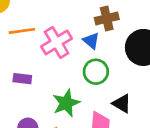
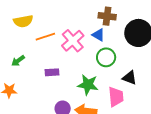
brown cross: (107, 18) -> (107, 16), turned 30
green star: (66, 103) -> (88, 85), turned -30

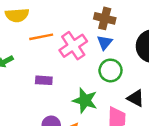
brown cross: (107, 16) -> (105, 18), moved
blue triangle: (98, 35) -> (105, 42), turned 32

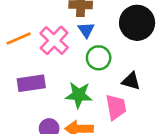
purple rectangle: (44, 80) -> (31, 83), size x1.5

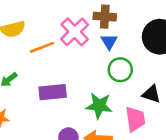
pink cross: (54, 40) -> (75, 32), moved

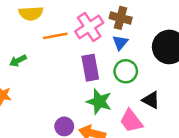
purple rectangle: (53, 92) -> (90, 68), moved, turned 75
pink trapezoid: (135, 119) -> (131, 121), turned 140

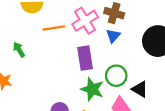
green arrow: (18, 61) -> (19, 50), turned 84
green circle: (126, 71) -> (116, 76), moved

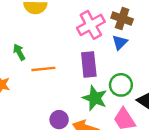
orange line: (54, 28) -> (43, 69), moved

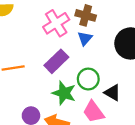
purple rectangle: (89, 65) -> (56, 61), turned 55

